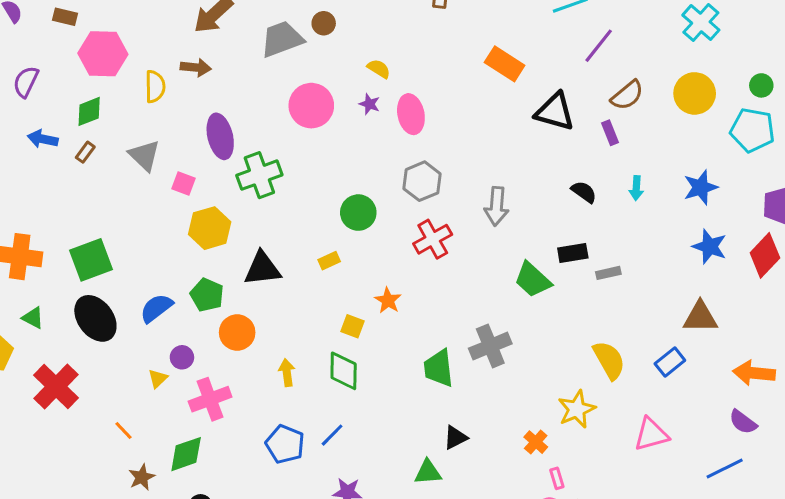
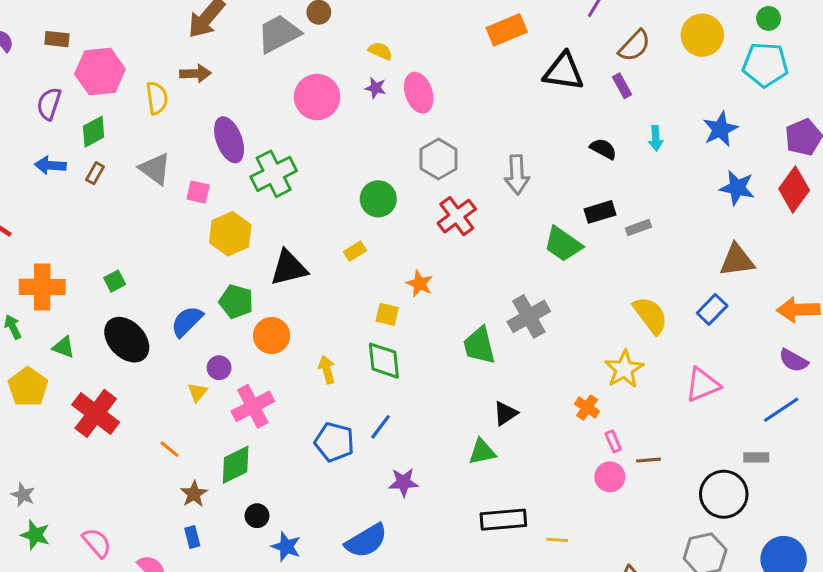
orange rectangle: (505, 64) -> (507, 30), turned -48
purple semicircle: (26, 82) -> (49, 104), moved
green square: (91, 260) -> (115, 281), size x0.5

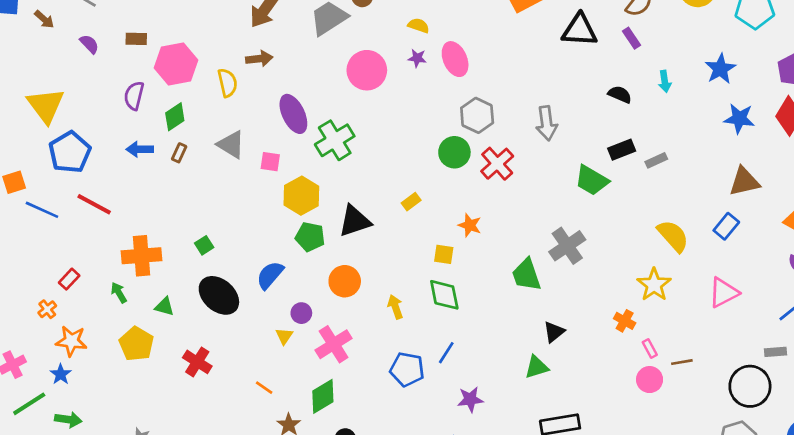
green circle: (378, 199) -> (454, 152), moved
green pentagon: (236, 302) -> (310, 237), moved
red cross: (96, 413) -> (197, 362), size x0.7

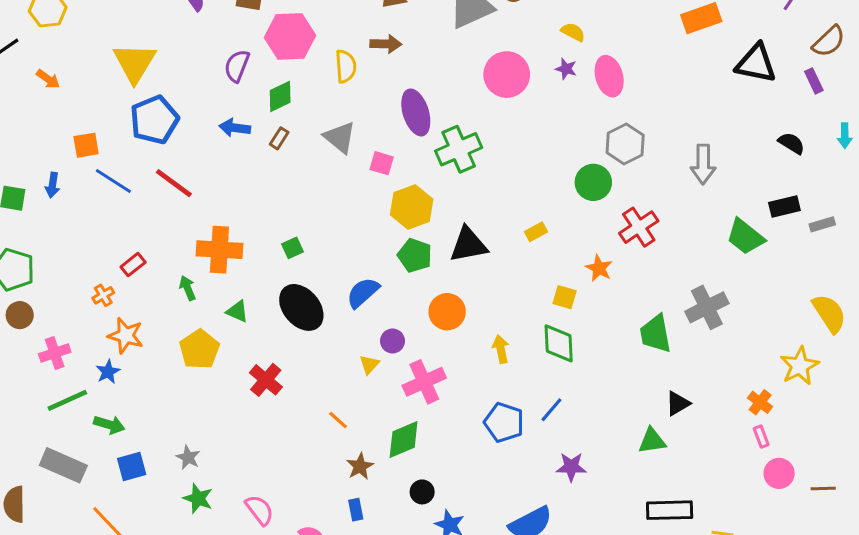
red cross: (497, 164) -> (639, 227), moved
pink rectangle: (650, 348) -> (761, 437), moved
brown line: (682, 362) -> (823, 489), moved

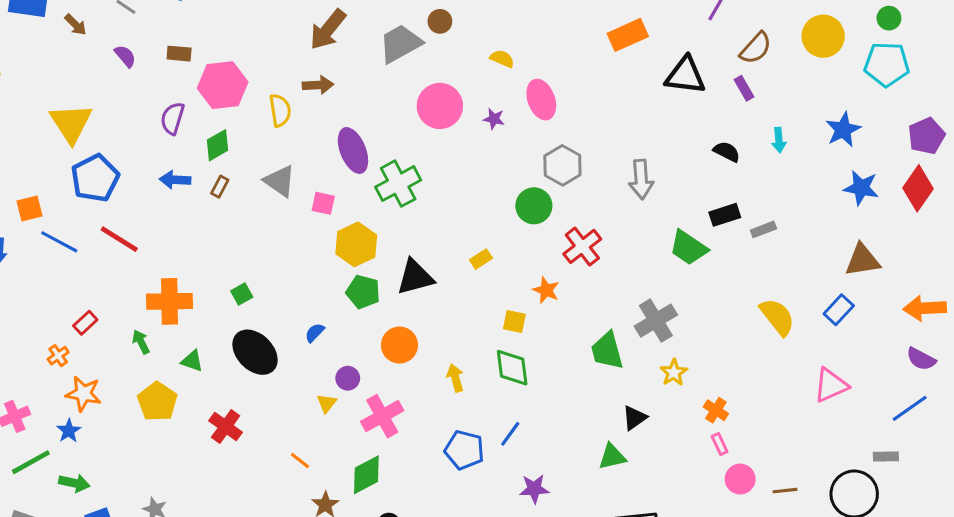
purple star: (566, 69) -> (494, 119), moved
blue semicircle: (363, 293) -> (315, 333), size x0.6
yellow star: (800, 366) -> (674, 373), moved, size x0.7

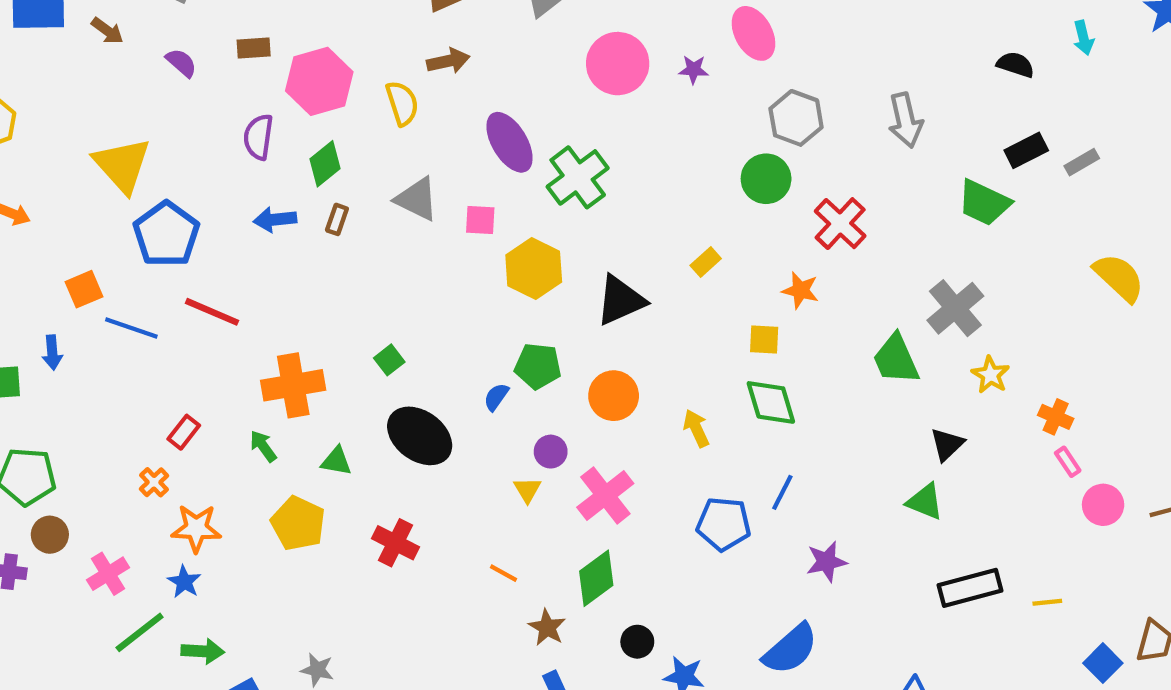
green pentagon: (363, 292) -> (538, 366), moved
green triangle: (612, 457) -> (925, 502), turned 44

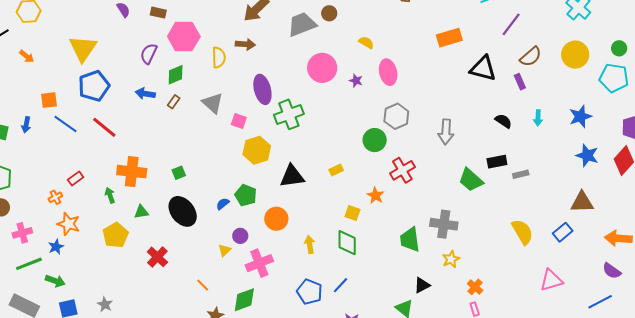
gray cross: (955, 308) -> (444, 224), turned 32
green triangle: (336, 461) -> (141, 212), turned -35

